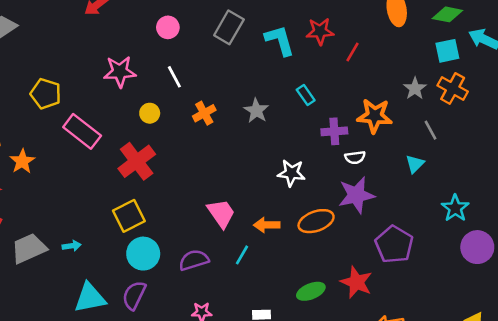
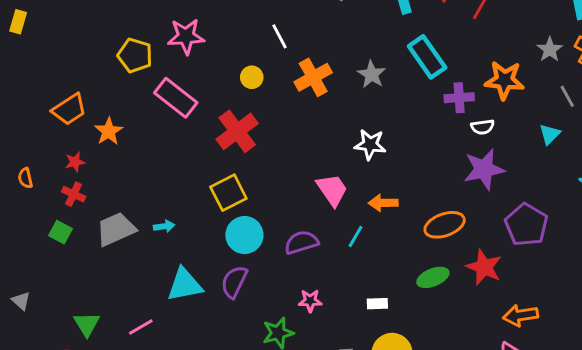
pink star: (120, 72) -> (186, 36), moved
cyan rectangle: (306, 95) -> (427, 57), size x1.8
orange cross: (204, 113) -> (313, 77), size x1.4
white star: (291, 173) -> (370, 144), moved
orange ellipse: (316, 221) -> (445, 225), moved

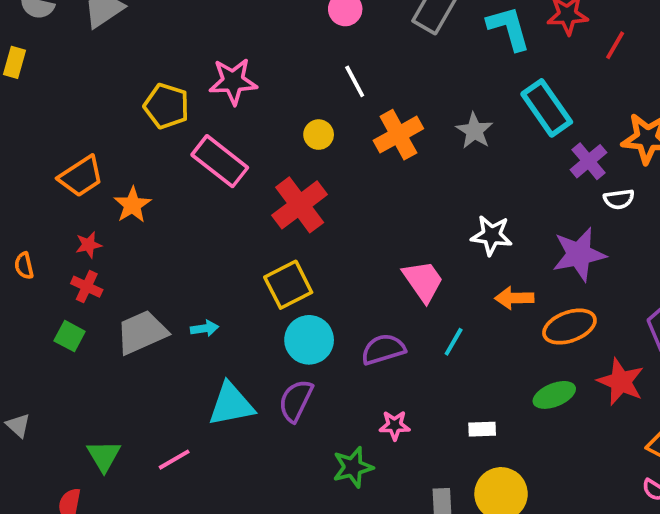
purple cross: (459, 98) -> (588, 161), turned -36
white star: (370, 144) -> (492, 235), moved
purple star: (484, 169) -> (579, 254), moved
orange arrow: (383, 203) -> (514, 298), moved

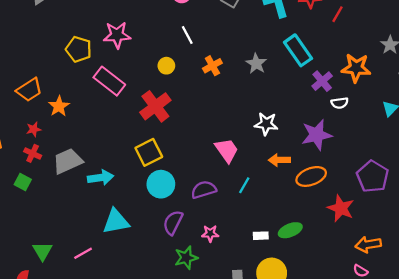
orange cross: (398, 135) -> (212, 66), size x0.7
cyan arrow: (205, 328) -> (101, 178), size x1.6
gray trapezoid: (142, 332) -> (68, 161), moved
green ellipse: (554, 395) -> (290, 230), moved
purple semicircle: (296, 401) -> (173, 223), moved

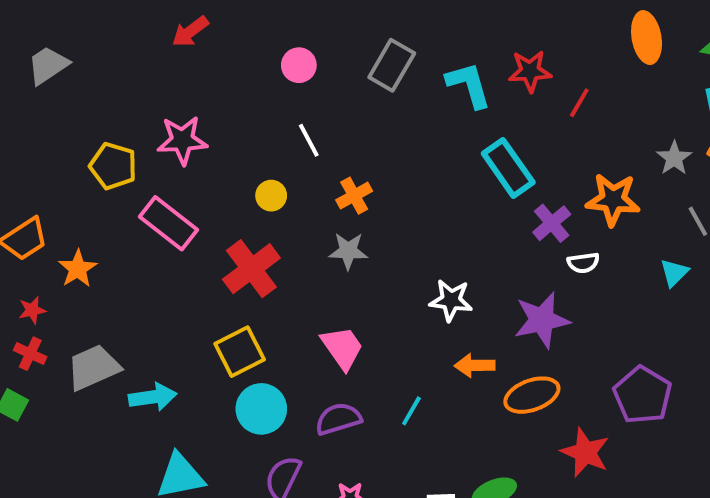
gray star: (256, 64) -> (348, 251), moved, turned -30
pink trapezoid: (227, 150) -> (342, 348), moved

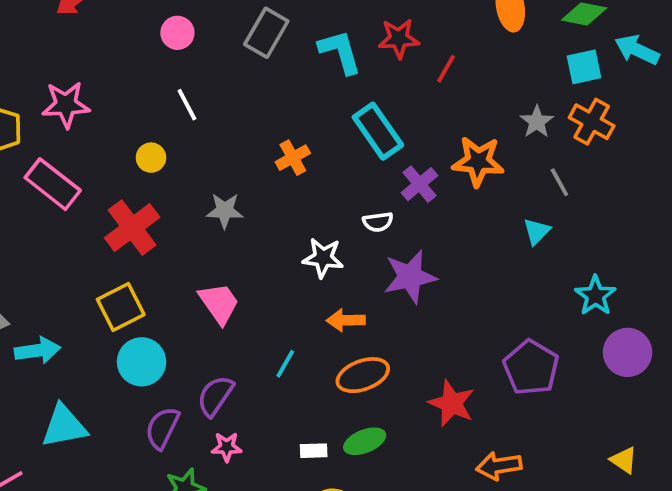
orange cross: (354, 196) -> (293, 158), moved
white semicircle: (583, 263) -> (378, 222), moved
orange ellipse: (532, 395) -> (363, 375), moved
purple pentagon: (643, 395) -> (531, 368), moved
purple semicircle: (338, 419) -> (215, 396), moved, turned -39

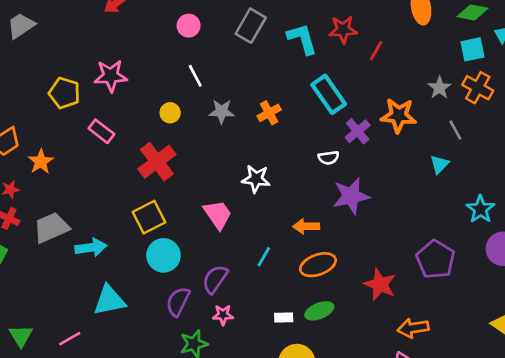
pink rectangle: (53, 184) -> (101, 131), size x0.7
gray star: (225, 211) -> (222, 111), moved
white star: (323, 258) -> (256, 179), moved

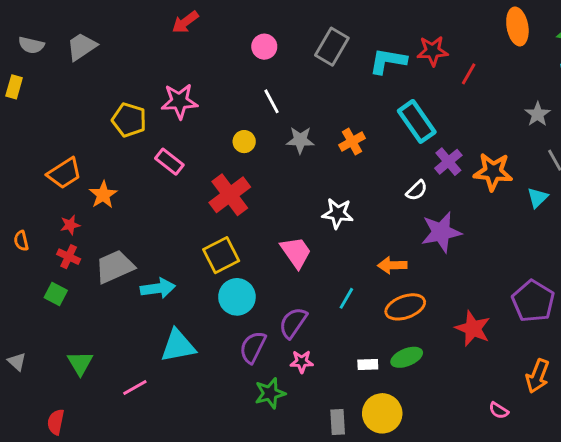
cyan L-shape: (302, 39) -> (388, 61), turned -64
orange star: (399, 115) -> (493, 172), moved
white semicircle: (329, 158) -> (417, 190), turned -36
orange arrow: (413, 328) -> (538, 376), moved, turned -60
green triangle: (21, 336) -> (80, 363), moved

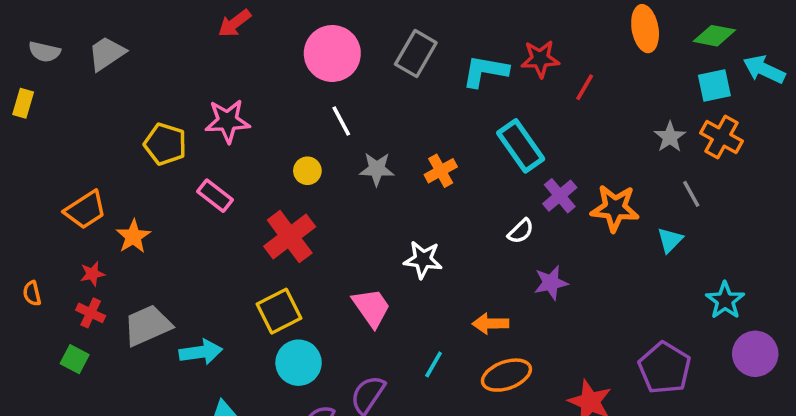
pink circle: (264, 47) -> (332, 53), size x1.8
purple star: (441, 232) -> (551, 283), size x0.7

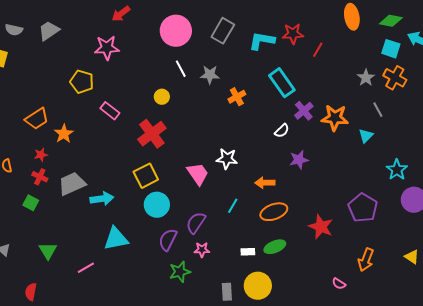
cyan square: (714, 85) -> (391, 49), turned 30
pink star: (227, 121) -> (107, 48), moved
gray star: (377, 169) -> (210, 75), moved
white star: (423, 260) -> (227, 159), moved

